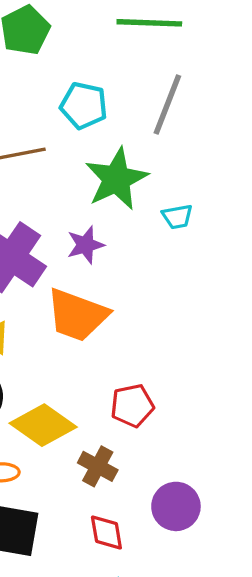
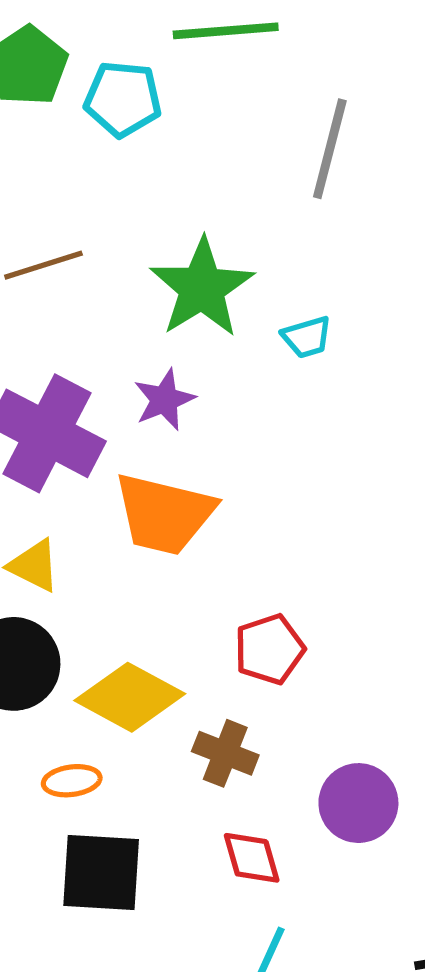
gray line: (167, 104) -> (330, 149), moved
cyan pentagon: (84, 105) -> (123, 99), moved

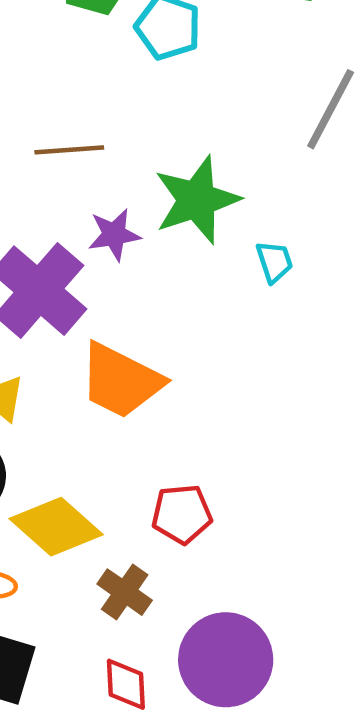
cyan trapezoid: (307, 337) -> (274, 262), turned -105
purple star: (164, 400) -> (114, 235), moved
purple circle: (358, 803) -> (226, 660), size x1.4

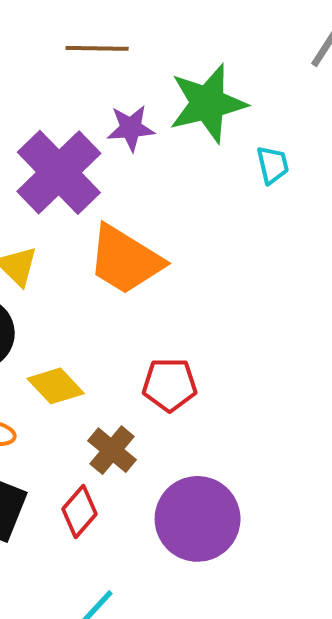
yellow diamond: (56, 527) -> (56, 386), size x0.7
red diamond: (126, 684) -> (80, 511), moved, turned 39

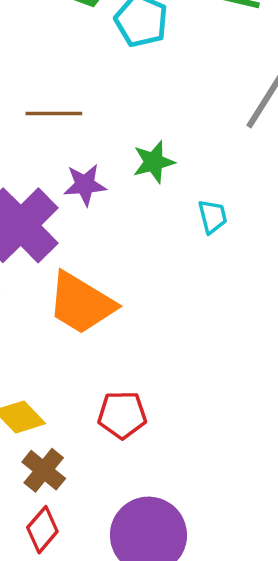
green star: (208, 103) -> (154, 162), size x0.6
brown cross: (112, 450) -> (44, 470), moved

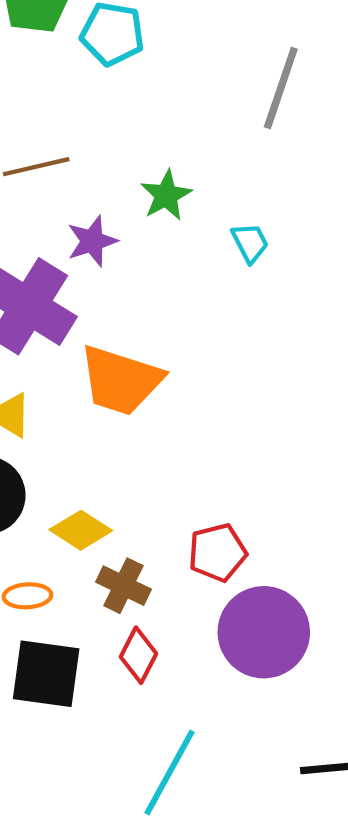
red pentagon: (122, 415) -> (217, 552), moved

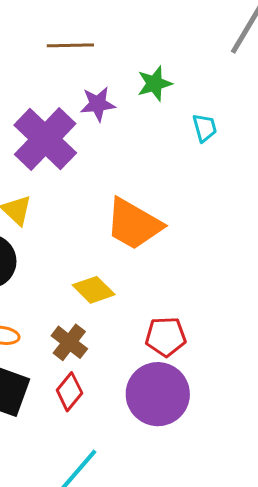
orange trapezoid: (121, 380) -> (134, 224), moved
yellow diamond: (81, 530) -> (94, 290), moved
red pentagon: (217, 552) -> (166, 337), moved

